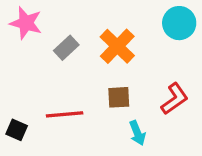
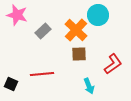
cyan circle: (179, 23) -> (98, 15), moved
brown square: (119, 97) -> (79, 54), moved

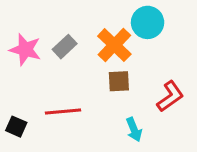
pink star: (17, 15) -> (25, 50), moved

